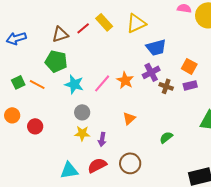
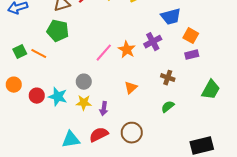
blue trapezoid: (156, 47) -> (171, 17), moved
cyan star: (74, 84) -> (58, 97), moved
brown cross: (166, 86) -> (168, 78), moved

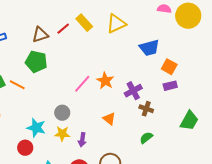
purple cross: (153, 42) -> (133, 91), moved
orange triangle: (131, 88) -> (109, 119), turned -40
red circle: (37, 96) -> (25, 148), moved

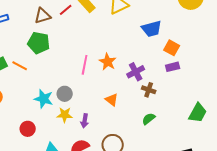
pink line: (82, 84) -> (85, 65), turned -30
green trapezoid: (189, 121) -> (198, 113), moved
cyan star: (36, 128) -> (44, 99), moved

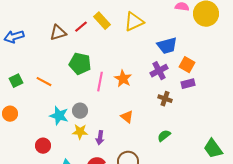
green pentagon: (39, 43) -> (80, 64), moved
orange line: (20, 66) -> (44, 82), moved
purple cross: (136, 72) -> (159, 71), moved
brown cross: (149, 90) -> (165, 99), moved
green trapezoid: (198, 113) -> (213, 149), moved, turned 115

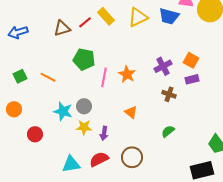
blue trapezoid: (167, 46) -> (169, 16), moved, turned 30
red circle: (43, 146) -> (35, 134), moved

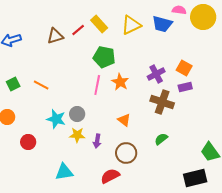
green pentagon: (84, 59) -> (104, 57), moved
brown cross: (169, 94) -> (162, 102), size x1.6
brown circle: (132, 157) -> (126, 153), moved
red semicircle: (99, 159) -> (110, 176), moved

